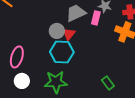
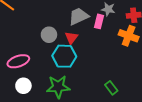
gray circle: (57, 31) -> (49, 35), moved
pink ellipse: (17, 57) -> (18, 61), turned 55

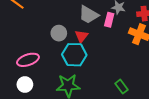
gray trapezoid: (79, 16) -> (89, 15), turned -125
white circle: (23, 86) -> (25, 84), moved

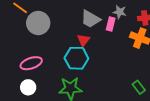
gray circle: (59, 33) -> (38, 23), moved, size x1.5
green rectangle: (122, 87) -> (139, 87), moved

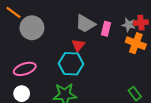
gray star: (120, 12) -> (129, 25), moved

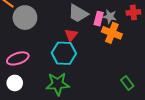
gray star: (129, 25) -> (110, 16), moved
orange cross: (136, 43) -> (112, 33), moved

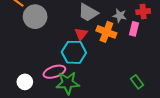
pink rectangle: (99, 19) -> (134, 29), moved
orange cross: (112, 33) -> (106, 32), moved
pink ellipse: (18, 58) -> (54, 72), moved

